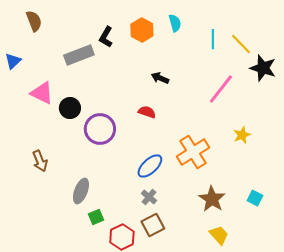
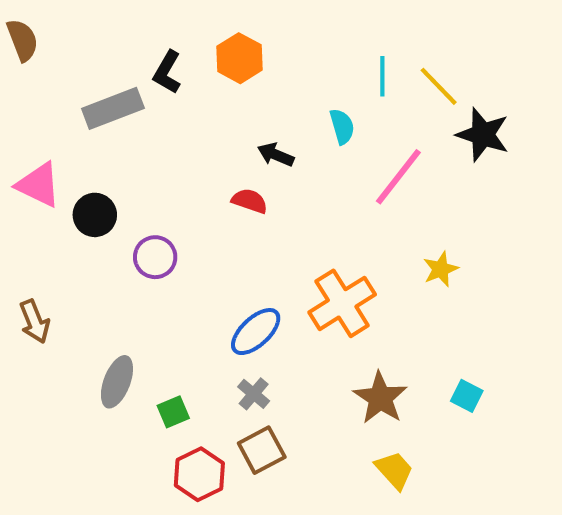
cyan semicircle: (175, 23) -> (342, 126), moved
red semicircle: (147, 112) -> (250, 201), moved
purple circle: (100, 129) -> (155, 257), size x0.7
green square: (96, 217) -> (173, 412), moved

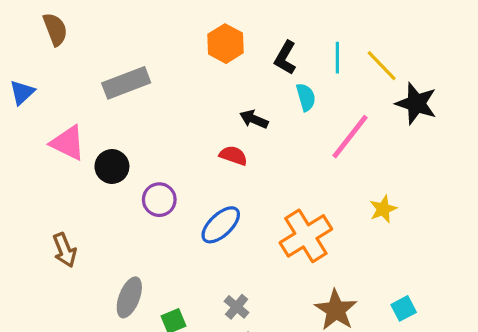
black L-shape: (167, 72) -> (285, 58), moved
blue ellipse: (256, 332) -> (221, 225), moved
cyan square: (467, 396) -> (404, 308), turned 35

